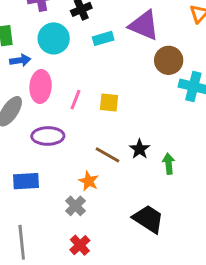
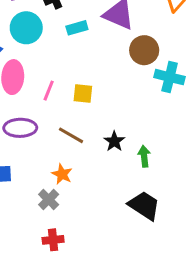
brown line: (108, 155) -> (71, 135), moved
black trapezoid: (148, 219) -> (144, 206), moved
red cross: (80, 245) -> (53, 240), turned 36

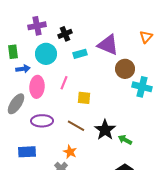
pink line: (49, 91) -> (64, 83), moved
black star: (114, 141) -> (105, 130), size x1.5
green arrow: (144, 156) -> (125, 140), turned -56

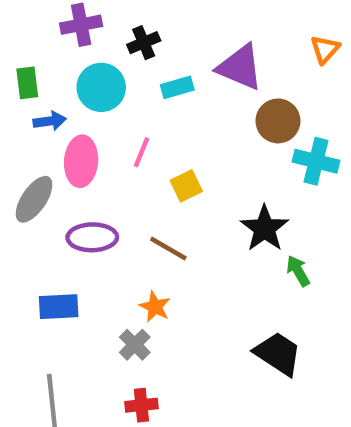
yellow square: (84, 98) -> (186, 186), turned -32
black star: (105, 130) -> (265, 228), moved
green arrow: (125, 140) -> (298, 271), moved, turned 32

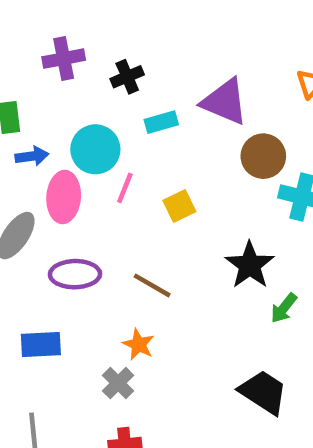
cyan circle: (101, 87) -> (95, 149), moved
yellow square: (186, 186) -> (179, 206), moved
green arrow: (298, 271) -> (284, 308), turned -112

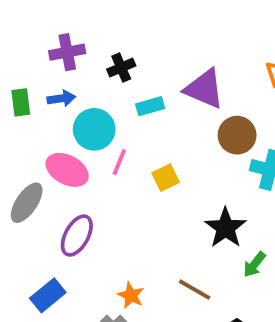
blue arrow: (32, 156) -> (61, 98), moved
pink ellipse: (64, 197) -> (67, 170), turned -66
purple ellipse: (75, 274) -> (77, 236), turned -60
brown line: (152, 285) -> (195, 290), moved
blue rectangle: (41, 344) -> (48, 295), turned -36

